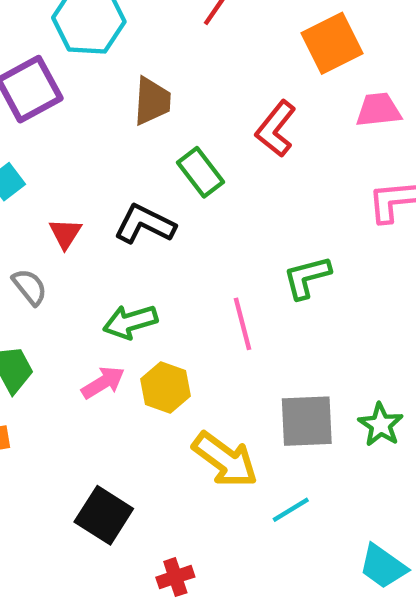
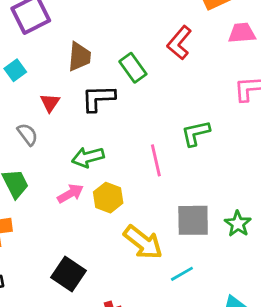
brown trapezoid: (152, 101) -> (80, 57), moved
black L-shape: (145, 224) -> (98, 98), turned -30

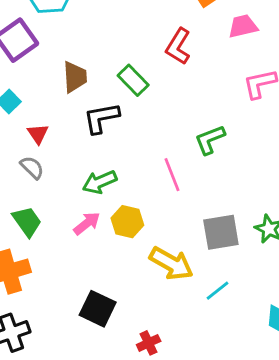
red triangle: (50, 103) -> (38, 134), moved

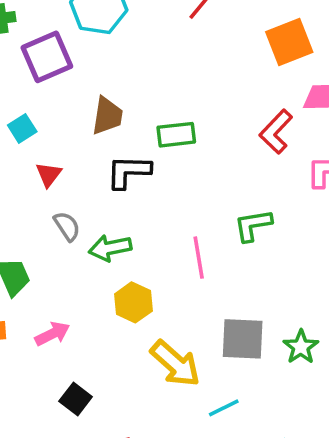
red L-shape: (178, 46) -> (276, 132), moved
green rectangle: (133, 80) -> (176, 135), turned -64
gray semicircle: (32, 167) -> (67, 226), moved
pink arrow: (87, 223) -> (52, 334), moved
black square: (98, 309) -> (76, 399), size x0.7

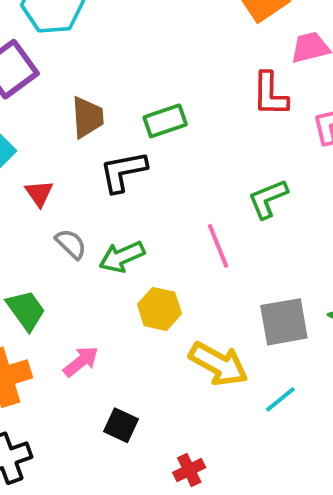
red L-shape: (276, 132) -> (270, 94), turned -30

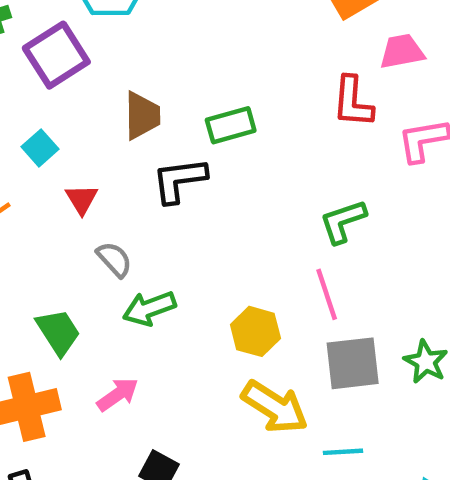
pink line: (218, 246) -> (327, 294), moved
green arrow: (122, 257) -> (149, 308), moved
yellow hexagon: (159, 309) -> (255, 331), moved
cyan line: (280, 399) -> (343, 452), turned 32

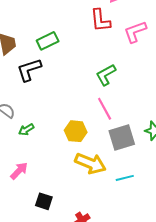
green arrow: (149, 308) -> (26, 130), size x0.7

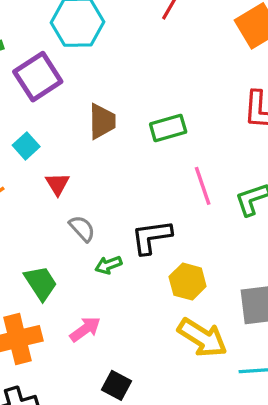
black L-shape: (29, 70) -> (151, 237), moved
pink line: (105, 109) -> (203, 186), moved

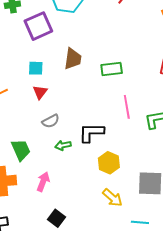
cyan square: (26, 146) -> (36, 68), moved, turned 35
gray semicircle: (82, 229) -> (51, 121), turned 96
pink arrow: (85, 329) -> (43, 182), turned -42
yellow arrow: (202, 338) -> (112, 198), size x0.7

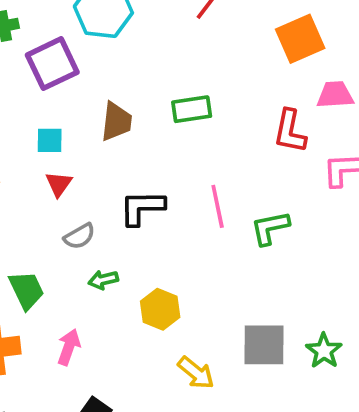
green rectangle: (112, 69) -> (192, 109), moved
black L-shape: (91, 133) -> (142, 208), moved
yellow hexagon: (109, 163) -> (160, 309), moved

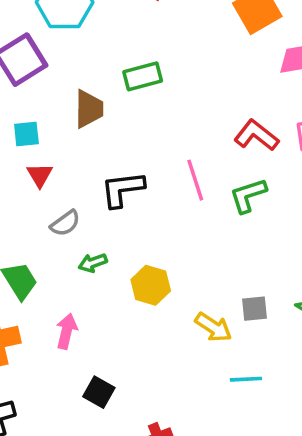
green rectangle: (192, 109) -> (143, 76), moved
red L-shape: (290, 131) -> (256, 135), moved, turned 123
gray square: (264, 345) -> (255, 309), size x0.6
yellow arrow: (196, 373) -> (213, 327), moved

